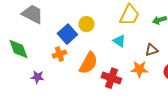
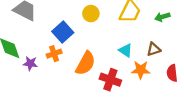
yellow circle: (86, 24) -> (91, 14), moved
cyan triangle: (119, 41) -> (126, 50), moved
purple star: (37, 77) -> (30, 63), moved

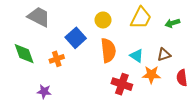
orange cross: (54, 54) -> (57, 59), moved
purple star: (30, 63) -> (44, 91), moved
orange semicircle: (85, 63) -> (108, 50), moved, turned -35

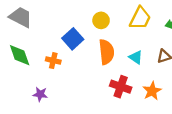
gray trapezoid: (39, 17) -> (21, 17), moved
orange cross: (57, 59) -> (53, 61), turned 32
orange star: (151, 75) -> (152, 91), moved, turned -30

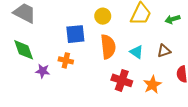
blue square: (73, 39) -> (75, 34), turned 36
orange cross: (53, 61) -> (66, 60), moved
purple star: (40, 94) -> (43, 71), moved

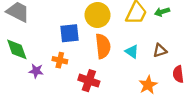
yellow circle: (103, 16) -> (97, 15), size x1.5
green arrow: (172, 19) -> (162, 12), moved
red cross: (122, 80) -> (89, 81), moved

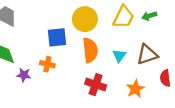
brown triangle: (160, 50) -> (147, 55), size x1.5
cyan triangle: (132, 52) -> (119, 56), turned 32
red cross: (89, 81) -> (96, 85), moved

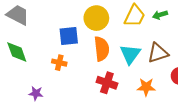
cyan triangle: (119, 56) -> (130, 54), size x1.5
purple star: (24, 75) -> (36, 93), moved
orange star: (135, 89) -> (146, 87), turned 30

